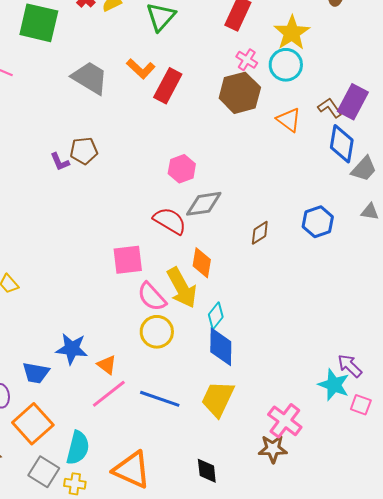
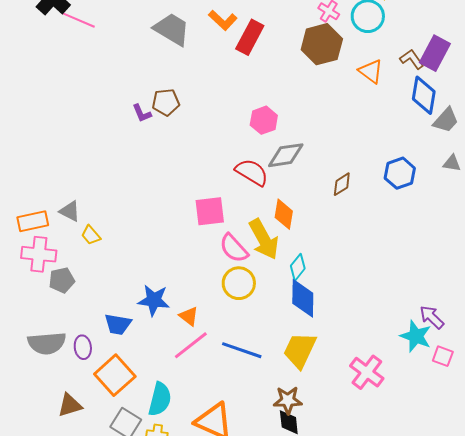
brown star: (273, 449) -> (288, 400), moved

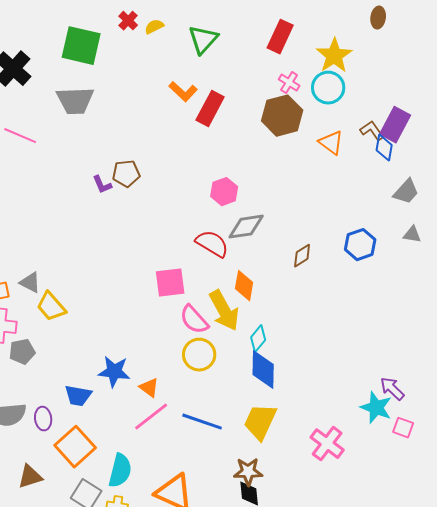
pink line: (79, 20) -> (20, 136), moved
gray trapezoid: (172, 29) -> (75, 101), moved, turned 147
blue diamond: (424, 95) -> (384, 148), moved, size x0.7
yellow trapezoid: (91, 235) -> (51, 307), size x1.5

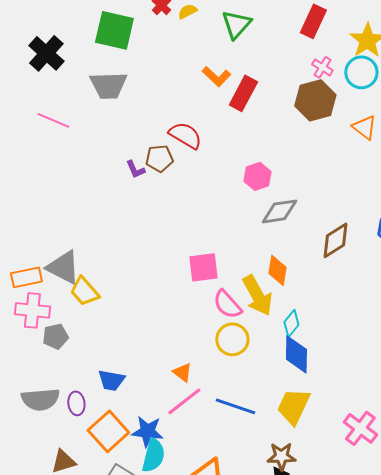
red semicircle: (212, 244) -> (185, 135), moved
brown diamond: (302, 256) -> (335, 240), size x1.5
gray triangle: (30, 283) -> (63, 267), size x1.6
blue star: (114, 372) -> (147, 431), moved

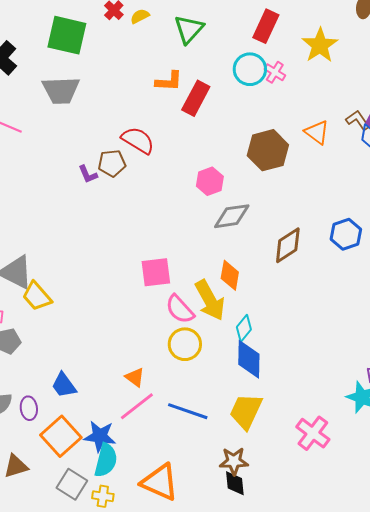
cyan circle: (361, 72) -> (250, 69), moved
orange L-shape: (216, 76) -> (169, 81), turned -40
brown hexagon: (315, 100) -> (268, 150), moved
blue trapezoid: (111, 380) -> (64, 385), turned 44

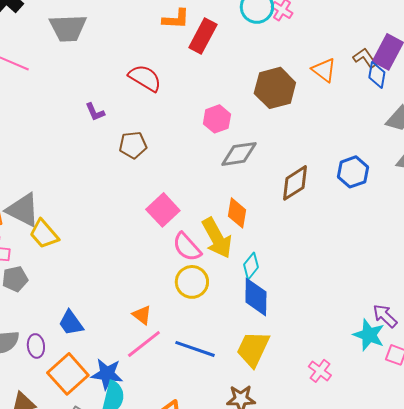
brown pentagon: (112, 163) -> (133, 145), moved
pink square: (156, 272) -> (163, 210), turned -36
pink cross: (313, 433) -> (320, 371), size x0.7

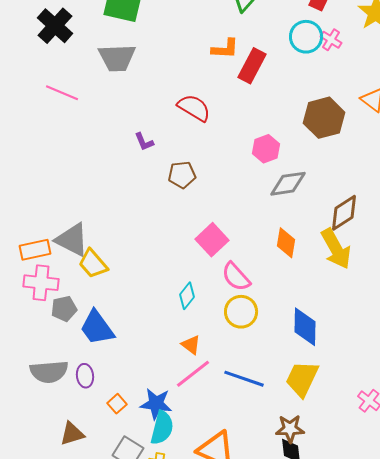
yellow arrow: (217, 238) -> (336, 249), moved
cyan diamond: (251, 266) -> (187, 296), moved
blue trapezoid: (71, 323) -> (97, 328), moved, size x1.4
orange square: (68, 374) -> (117, 404), size x0.5

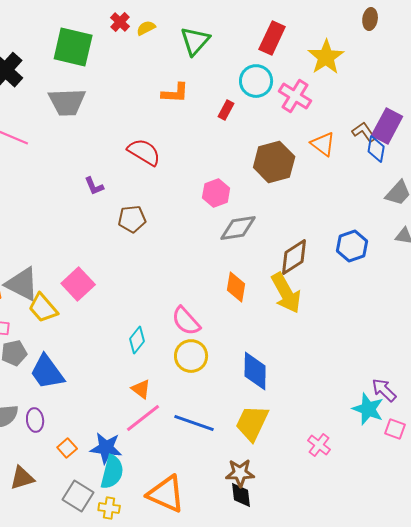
pink cross: (331, 40) -> (295, 96), moved, size x1.5
red rectangle: (252, 66) -> (226, 110), moved, size x0.6
pink square: (212, 240) -> (78, 284), moved

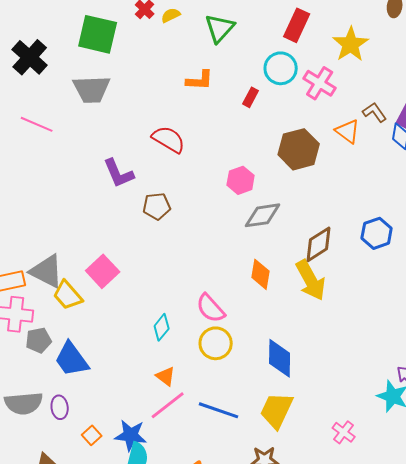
brown L-shape: (364, 132) -> (375, 112), moved
purple L-shape: (94, 186) -> (119, 173), size x1.6

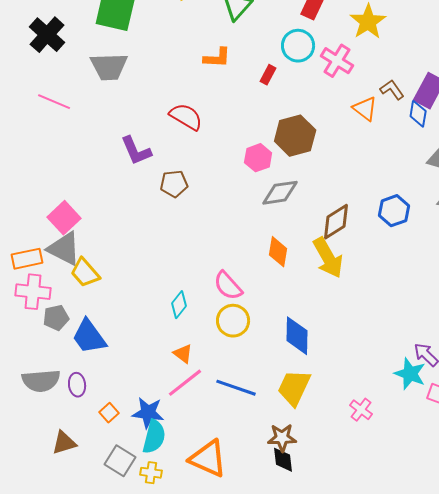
brown hexagon: (299, 149) -> (295, 136), moved
pink square: (103, 271) -> (64, 218), moved

